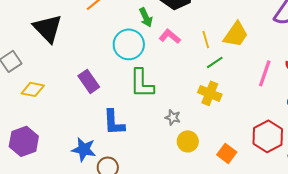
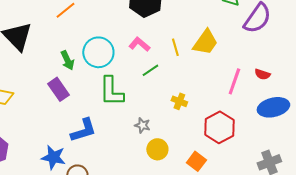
green arrow: (146, 17) -> (67, 60), moved
green line: (215, 62) -> (150, 70), moved
yellow cross: (210, 93) -> (179, 101), size x0.7
blue L-shape: (114, 122) -> (83, 130), turned -104
red hexagon: (268, 136) -> (219, 127), moved

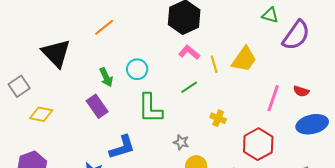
pink L-shape: (139, 44) -> (189, 52), moved
cyan circle: (98, 52) -> (137, 69), size x0.7

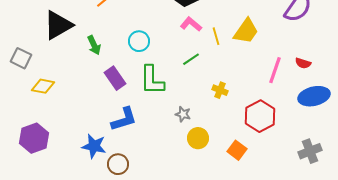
black triangle: (56, 53) -> (58, 25), turned 44
green arrow: (106, 77) -> (94, 45), moved
gray square: (19, 86) -> (21, 58), turned -30
purple rectangle: (97, 106) -> (115, 78), moved

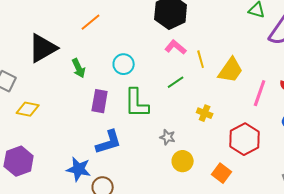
yellow trapezoid: (246, 31) -> (231, 70), moved
purple rectangle: (115, 78) -> (100, 101), turned 45

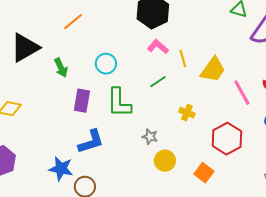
pink line: (260, 93) -> (242, 93), turned -48

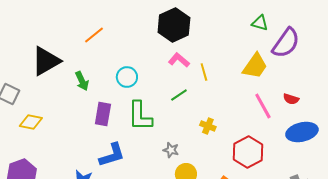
yellow trapezoid: (213, 70) -> (255, 66), moved

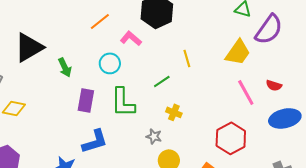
orange line: (94, 35) -> (100, 21), moved
pink L-shape: (179, 60) -> (131, 38), moved
yellow cross: (208, 126) -> (174, 112), moved

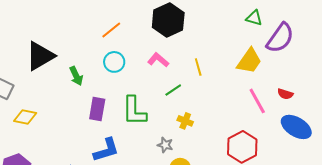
pink L-shape: (131, 38) -> (158, 60), moved
cyan circle: (110, 63) -> (114, 62), moved
blue ellipse: (285, 118) -> (296, 127), turned 44

